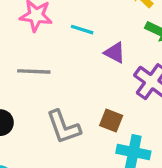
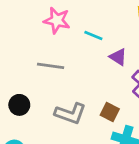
gray L-shape: (63, 127) -> (70, 113), turned -56

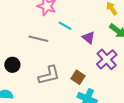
cyan line: (93, 35) -> (65, 26), moved
gray L-shape: (70, 113) -> (49, 75), turned -40

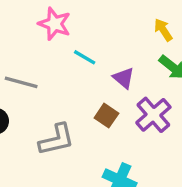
gray line: (38, 39) -> (21, 82), moved
brown square: (78, 77) -> (106, 116), moved

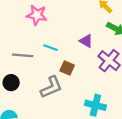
cyan line: (85, 57) -> (51, 48), moved
brown square: (106, 116) -> (67, 68), moved

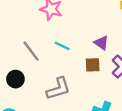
gray line: (23, 55) -> (31, 51), turned 42
brown square: (67, 68) -> (93, 65), moved, turned -32

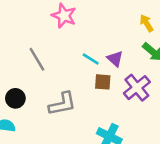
cyan line: (62, 46) -> (91, 59), moved
black circle: (15, 79) -> (15, 98), moved

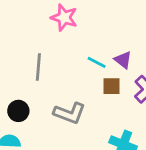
gray line: (37, 59) -> (38, 67), turned 40
gray L-shape: (62, 104) -> (70, 113), turned 36

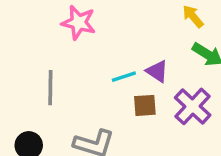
cyan line: (97, 62) -> (124, 77), turned -42

